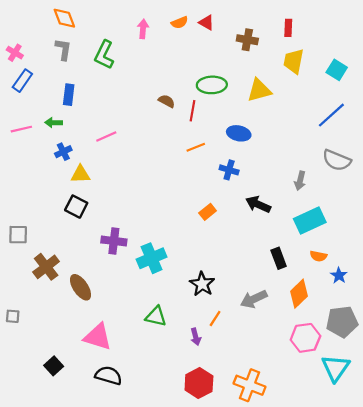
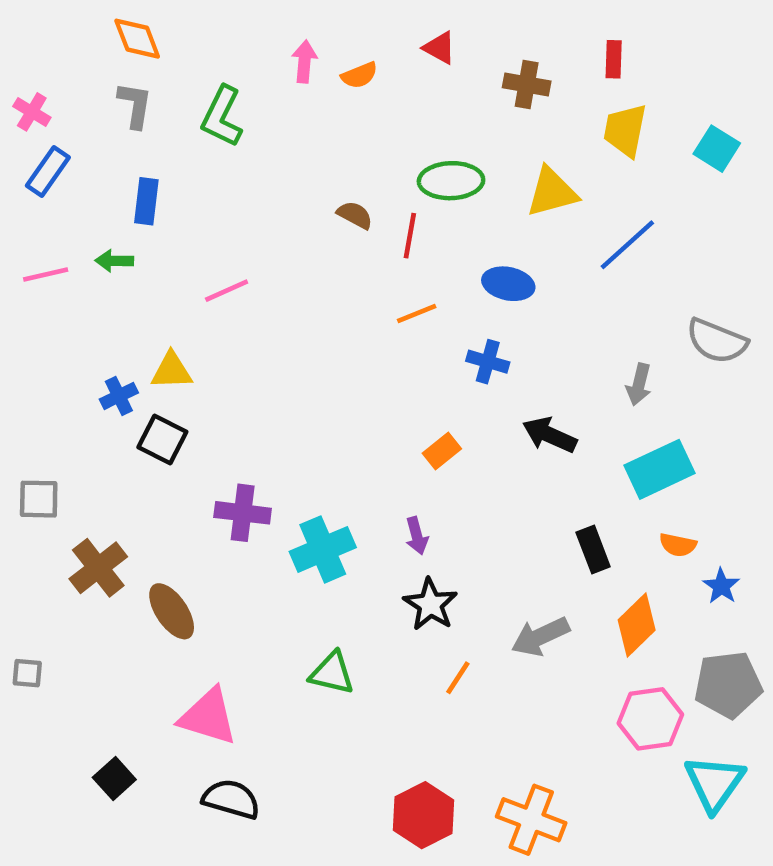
orange semicircle: (180, 22) -> (359, 75), moved
blue line: (331, 115) -> (627, 245), moved
blue cross: (63, 152) -> (119, 396), moved
purple arrow: (196, 337) -> (417, 536), moved

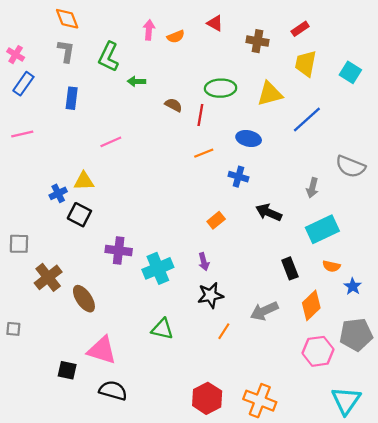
red rectangle: (614, 59) -> (300, 29), turned 54
green arrow: (114, 261) -> (137, 81), moved
black star: (430, 604) -> (210, 295), turned 30
black square: (114, 778) -> (67, 370), moved, turned -36
cyan triangle: (714, 783) -> (346, 401), moved

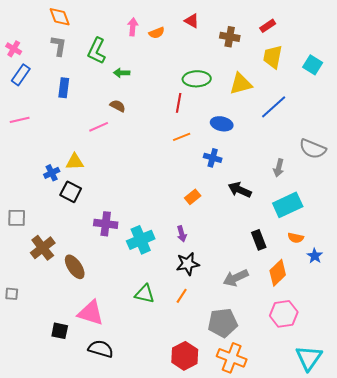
brown semicircle: (174, 105) -> (118, 106), moved
orange line: (224, 331) -> (182, 296), moved
gray pentagon: (356, 334) -> (223, 323), moved

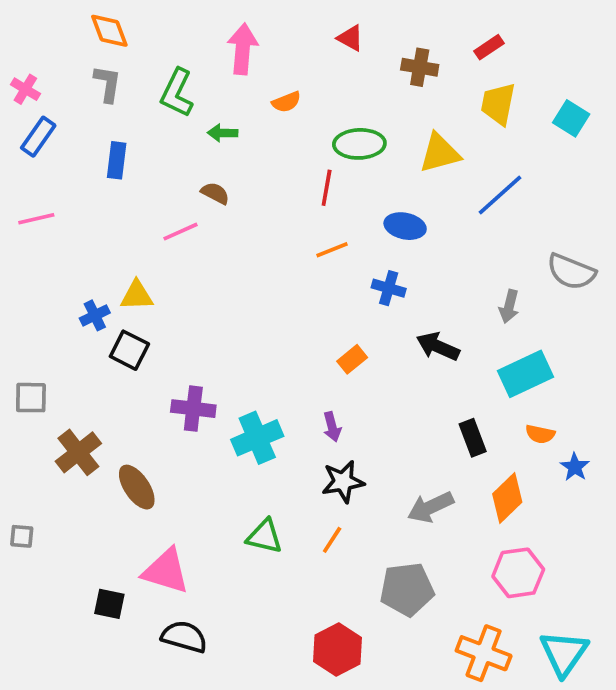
pink arrow: (133, 27) -> (243, 49), size x1.5
orange semicircle: (157, 33) -> (286, 102), moved
orange cross: (232, 358) -> (484, 653), moved

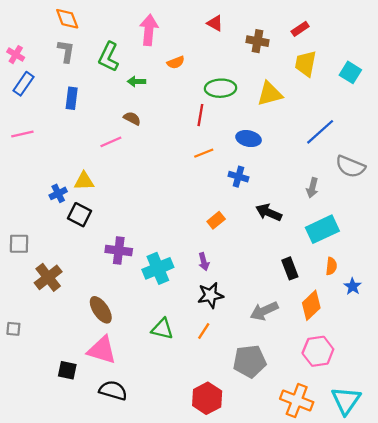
blue line: (500, 195) -> (320, 132), moved
orange semicircle: (540, 434) -> (331, 266), turned -96
brown ellipse: (137, 487) -> (101, 310), moved

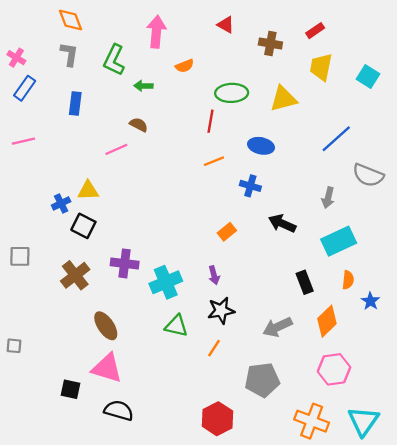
brown cross: (48, 277) -> (75, 275), moved
green triangle: (162, 329) -> (176, 326), moved

